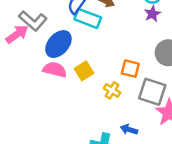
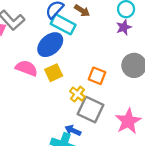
blue ellipse: (58, 44) -> (50, 45), moved
gray square: (152, 92) -> (90, 110), moved
blue arrow: (129, 129) -> (73, 130), moved

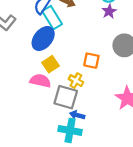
cyan rectangle: (63, 24) -> (52, 18), turned 40
pink semicircle: (27, 68) -> (40, 81), moved
gray square: (90, 110) -> (66, 97), moved

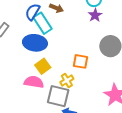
blue ellipse: (43, 38) -> (35, 43), turned 60
yellow cross: (76, 81) -> (67, 81), turned 32

